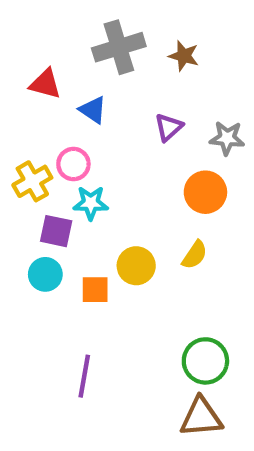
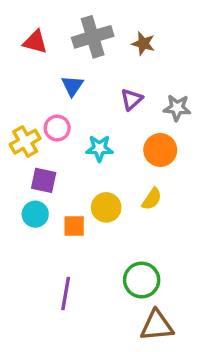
red triangle: (45, 84) -> (35, 42), moved
blue triangle: (93, 110) -> (72, 86), turned 30
cyan star: (91, 203) -> (99, 148), moved
green circle: (205, 361) -> (142, 280), moved

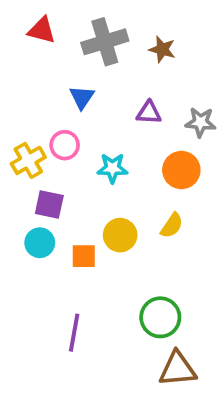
red triangle: (35, 42) -> (42, 30), moved
purple triangle: (131, 99) -> (149, 113), turned 45

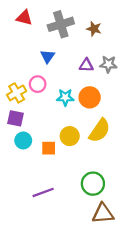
gray star: (200, 122) -> (108, 64), moved
orange circle: (181, 170) -> (90, 97), moved
purple square: (49, 204) -> (15, 118), moved
yellow semicircle: (172, 226) -> (100, 131), size x1.6
purple line: (74, 333) -> (43, 192), turned 60

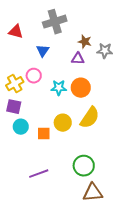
red triangle: (24, 18) -> (16, 32), moved
brown star: (94, 29) -> (85, 42), moved
gray star: (108, 64) -> (105, 51), moved

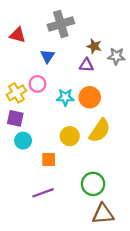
orange square: (44, 134) -> (49, 159), moved

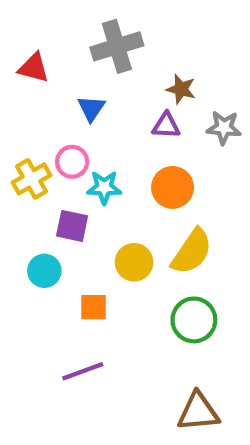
gray star: (116, 56) -> (224, 128), moved
cyan star: (65, 97) -> (104, 187), moved
purple square: (15, 118) -> (72, 226), moved
green circle: (93, 184) -> (194, 320), moved

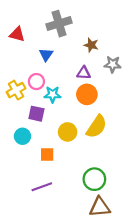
purple triangle: (166, 125) -> (84, 73), moved
green circle: (194, 320) -> (94, 179), moved

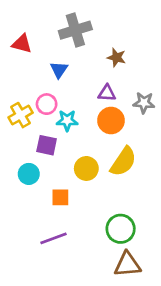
gray star: (113, 64) -> (144, 103), moved

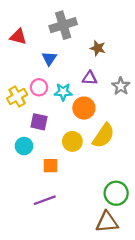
gray star: (144, 103) -> (121, 86), turned 30
cyan star: (67, 121) -> (63, 92), moved
orange circle: (111, 121) -> (84, 108), moved
green circle: (121, 229) -> (116, 193), moved

